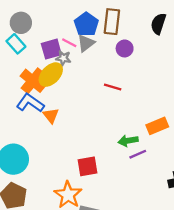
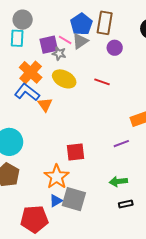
cyan rectangle: (16, 44) -> (17, 38), turned 42
yellow ellipse: (51, 75) -> (64, 79), moved, turned 70
green arrow: (128, 141) -> (118, 181), moved

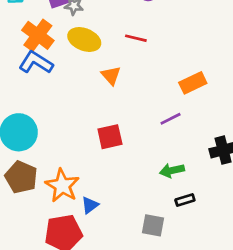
orange triangle: (45, 105) -> (111, 76), moved
orange star: (57, 177) -> (62, 186), moved
gray square: (74, 199) -> (153, 225), moved, size x0.7

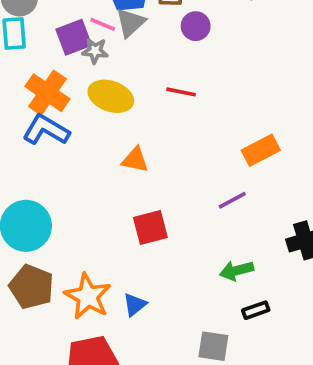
orange triangle: (111, 76) -> (135, 160), moved, turned -35
blue triangle: (90, 205) -> (135, 305), moved

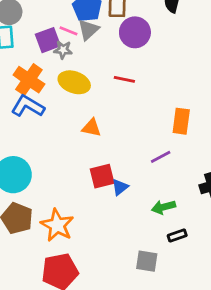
purple circle: (196, 26) -> (135, 32), size x1.5
orange rectangle: (261, 150) -> (181, 121), turned -55
blue triangle: (135, 305) -> (120, 187), moved

